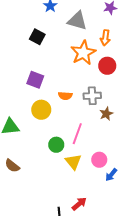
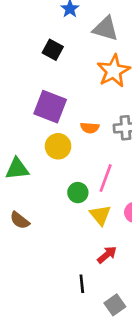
purple square: (35, 80) -> (50, 107), size x1.4
red arrow: (79, 204) -> (107, 255), moved

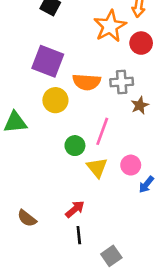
orange semicircle: (90, 128) -> (87, 82), size x1.5
brown semicircle: (20, 220) -> (27, 218), moved
red arrow: (107, 255) -> (75, 209), moved

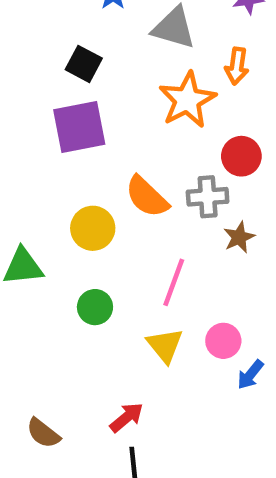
red circle: (141, 43) -> (241, 156), moved
purple square: (48, 61) -> (79, 127), moved, turned -32
orange semicircle: (87, 82) -> (147, 197), turned 40
green circle: (75, 146) -> (95, 307), moved

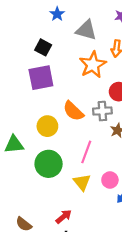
green circle: (95, 307) -> (49, 164), size x1.6

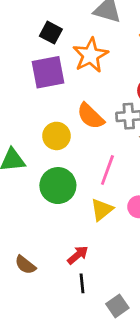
orange star: (93, 65) -> (90, 55), moved
yellow triangle: (82, 182) -> (102, 210), turned 30

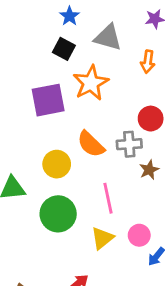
black square: (51, 33) -> (64, 49), moved
pink line: (107, 170) -> (108, 198), turned -32

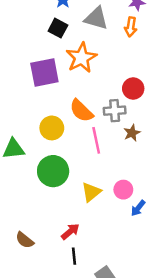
orange arrow: (148, 62) -> (131, 27), moved
pink line: (108, 198) -> (96, 140), moved

